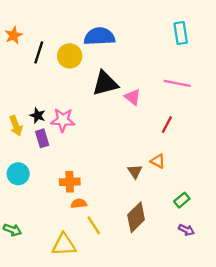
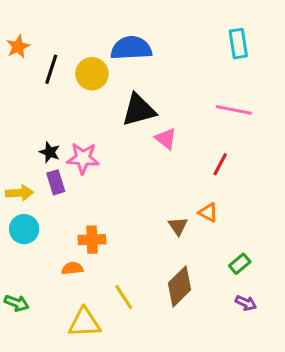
pink triangle: (133, 97) -> (166, 139), moved
yellow arrow: (16, 126) -> (20, 193), moved, turned -72
orange semicircle: (79, 204) -> (72, 268), moved

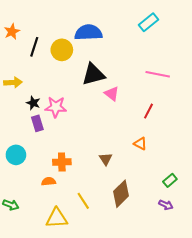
cyan rectangle: (238, 44) -> (149, 22), moved, turned 60
yellow arrow: (20, 193) -> (13, 82), moved
brown triangle: (178, 226) -> (106, 159), moved
green rectangle: (240, 264) -> (170, 180), moved

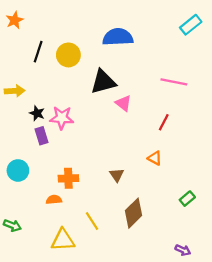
cyan rectangle: (149, 22) -> (191, 25), moved
orange star: (12, 32) -> (15, 20), moved
blue semicircle: (88, 33) -> (118, 37), moved
purple arrow: (166, 205) -> (183, 250), moved

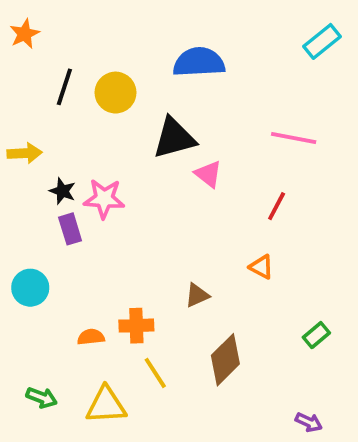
brown triangle: (117, 175) -> (197, 295), turned 40
orange cross: (68, 178) -> (136, 326), moved
green arrow: (12, 225) -> (42, 398), moved

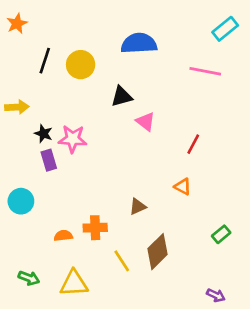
black triangle: (174, 138) -> (122, 96), size x0.7
pink line: (294, 138) -> (205, 71), moved
yellow line: (155, 373) -> (122, 261), moved

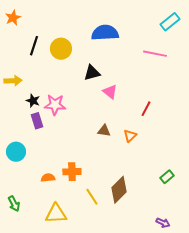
orange triangle: (183, 187) -> (130, 136), moved, turned 48
brown triangle: (138, 206) -> (104, 131), moved, turned 32
green arrow: (29, 278) -> (14, 204), moved, turned 42

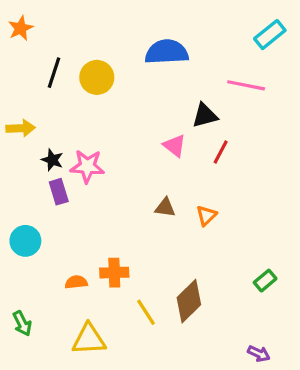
black triangle: (92, 73) -> (205, 115), moved
red line: (146, 109) -> (221, 152), moved

